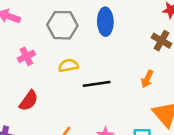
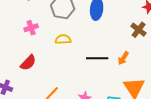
black line: (97, 84) -> (97, 58), moved

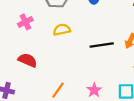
red semicircle: (28, 63) -> (28, 60), turned -102

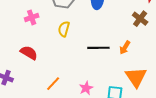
yellow semicircle: (62, 30) -> (64, 29), turned -70

